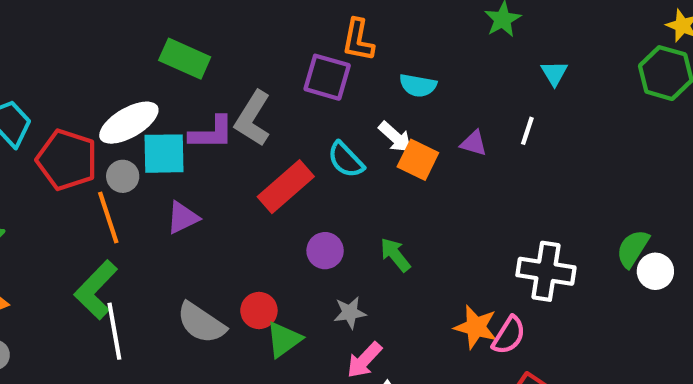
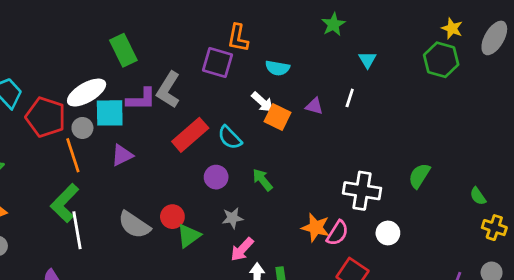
green rectangle: (185, 59) -> (123, 50), turned 40
cyan semicircle: (346, 160) -> (230, 138), moved
white circle: (655, 271) -> (388, 233), moved

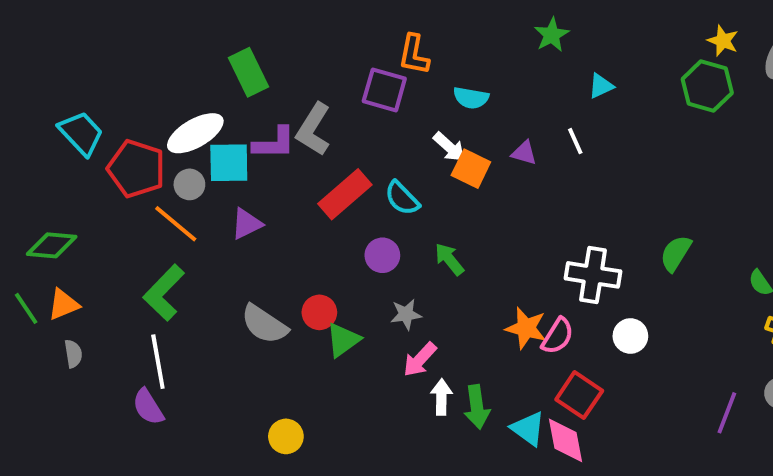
cyan triangle: (367, 60) -> (601, 86), turned 36
white line: (350, 98) -> (575, 141), turned -42
orange line: (73, 155) -> (176, 224), turned -32
white line: (77, 230) -> (158, 362), moved

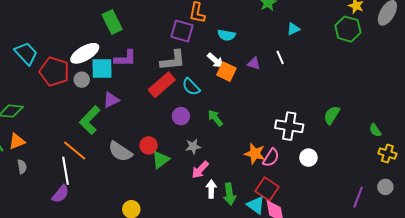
gray L-shape: (313, 129) -> (173, 60), moved, turned -128
orange line: (176, 224) -> (75, 150), moved
green L-shape: (164, 293) -> (90, 120), moved
red square: (579, 395) -> (267, 189), moved
purple semicircle: (148, 407) -> (60, 194), turned -108

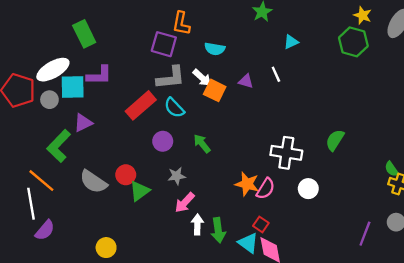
gray L-shape: (173, 60) -> (171, 78), moved
green semicircle: (375, 130) -> (391, 169), moved
red square: (267, 189) -> (261, 224), size x0.6
purple semicircle: (60, 194) -> (45, 230), moved

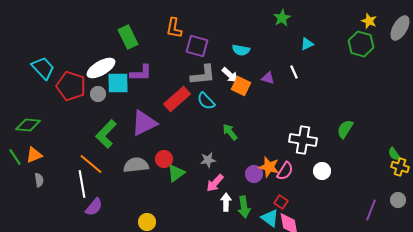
orange L-shape: (181, 23) -> (174, 28), moved
purple triangle: (83, 123) -> (144, 123), moved, size x1.6
purple circle: (163, 141) -> (254, 174), moved
gray semicircle: (93, 182) -> (136, 165), turned 140

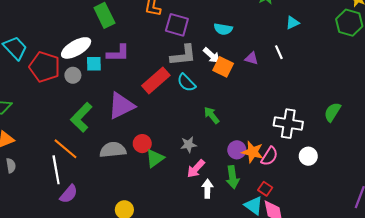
cyan square: (118, 83) -> (94, 64), size x0.7
purple circle: (254, 174) -> (237, 150), moved
green arrow: (244, 207) -> (233, 177), moved

